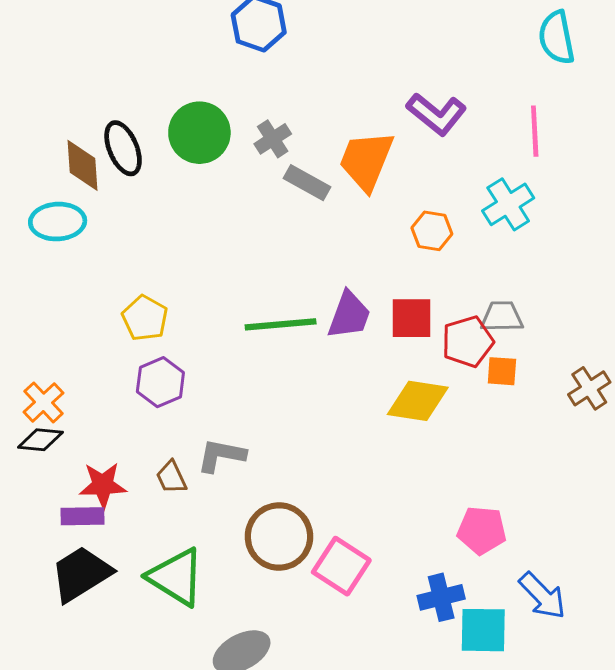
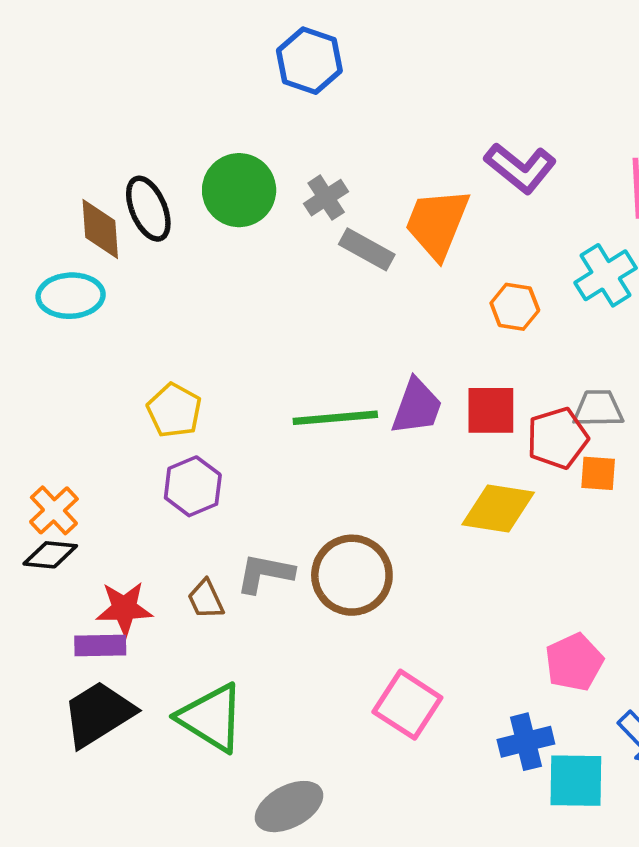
pink pentagon: (482, 530) -> (574, 662), turned -30
brown circle: (279, 537) -> (352, 575), moved

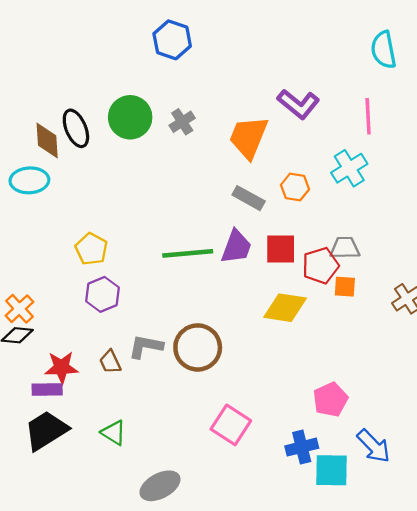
gray rectangle: (367, 249) -> (249, 198), moved
green triangle: (211, 718) -> (114, 433), size x0.6

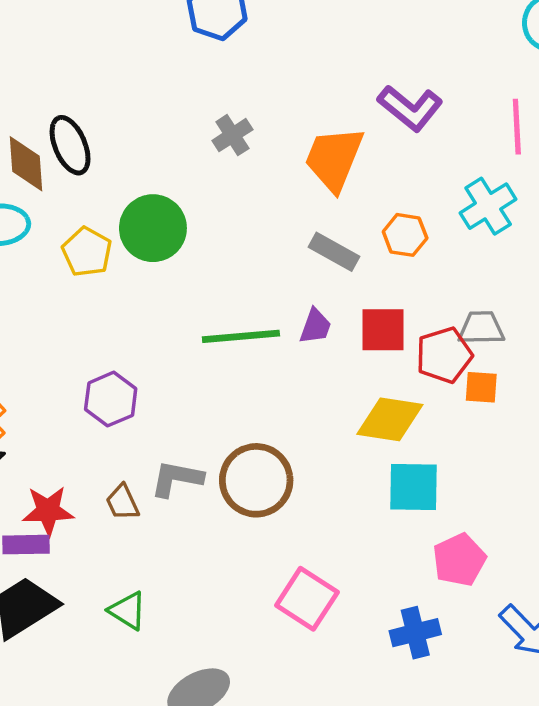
green circle: (130, 117) -> (153, 228), moved
purple trapezoid: (236, 247) -> (315, 326), size x0.7
yellow pentagon: (91, 249) -> (87, 252), moved
cyan square: (332, 470) -> (414, 487), moved

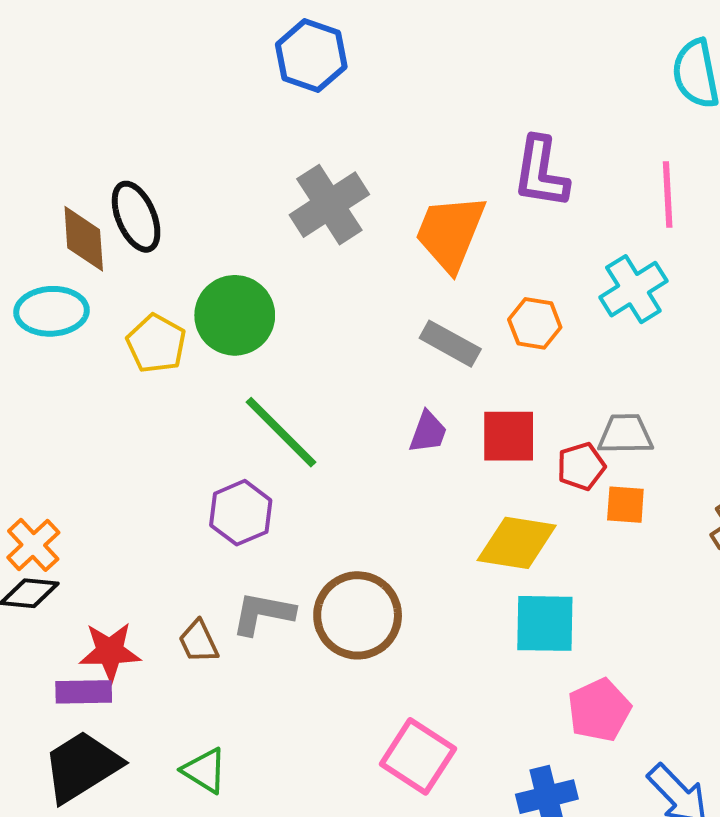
purple L-shape: (410, 108) -> (541, 172), turned 60
gray cross: (232, 135) -> (329, 205), size x1.6
green line: (241, 336) -> (281, 432), moved, turned 50
red pentagon: (444, 355) -> (581, 466), size x0.7
purple hexagon: (111, 399) -> (241, 513), moved

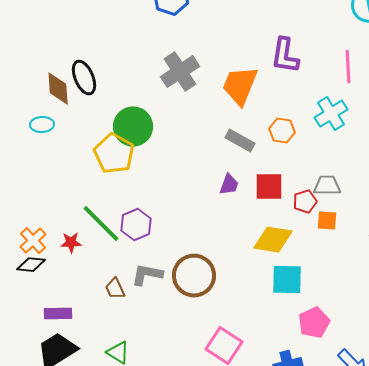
cyan ellipse: (51, 311) -> (42, 125), size x0.7
yellow pentagon: (156, 344) -> (114, 154), moved, size x1.4
green line: (281, 432) -> (101, 224), moved
red star: (110, 652) -> (71, 243), moved, size x0.7

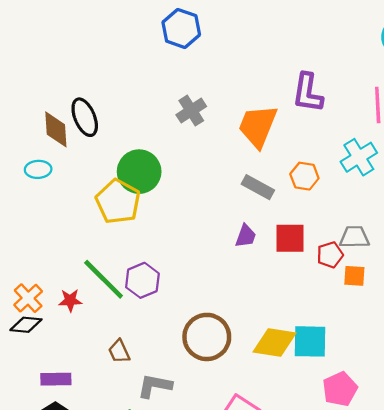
gray cross: (180, 72) -> (191, 111), size x0.7
yellow diamond: (273, 240) -> (274, 343), moved
gray L-shape: (147, 275) -> (155, 386), moved

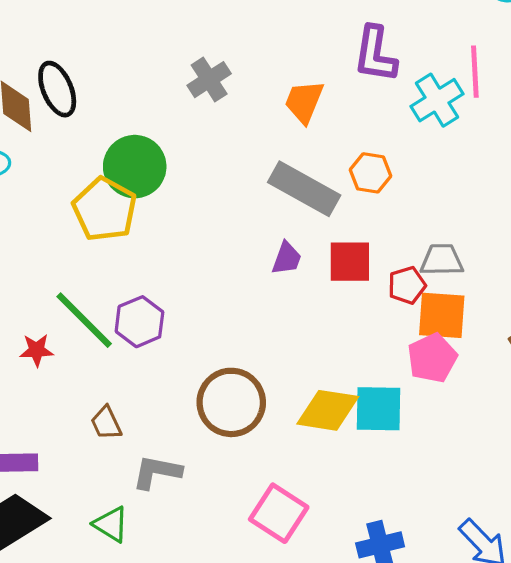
orange trapezoid: (258, 126) -> (304, 102), size x0.7
cyan cross: (359, 157) -> (437, 100), moved
gray rectangle: (258, 187) -> (304, 189), size x1.5
orange square: (354, 276) -> (442, 315), size x1.6
pink pentagon: (340, 389) -> (432, 358), moved

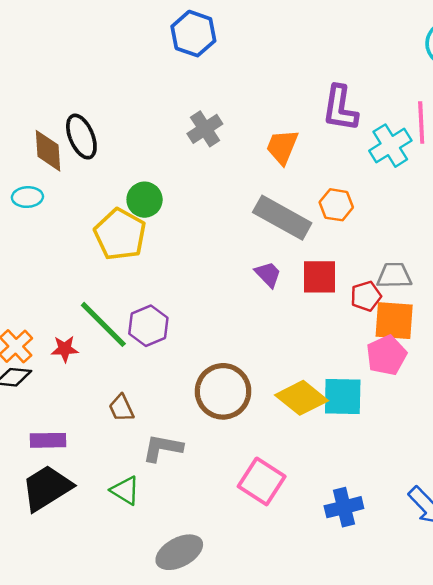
green circle: (135, 167) -> (145, 200), size x0.7
purple trapezoid: (287, 258) -> (268, 274), turned -64
yellow diamond: (328, 410) -> (302, 398), turned 30

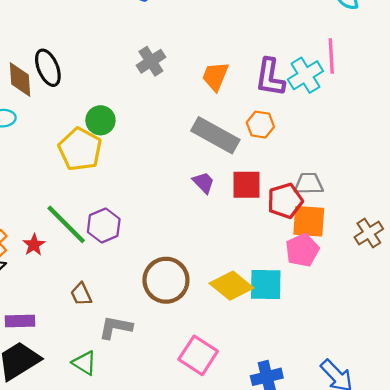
purple L-shape: (340, 108) -> (270, 77), moved
red pentagon: (366, 296) -> (285, 201), size x1.4
red star: (65, 349) -> (34, 245), turned -30

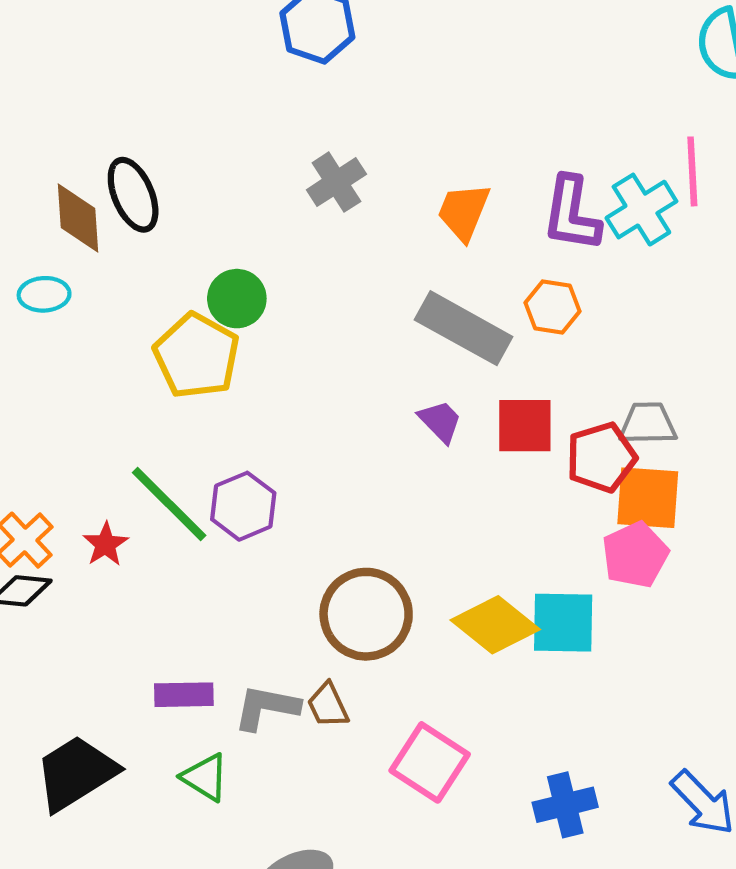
brown trapezoid: (81, 294) -> (328, 705), moved
purple rectangle: (20, 321) -> (184, 695), moved

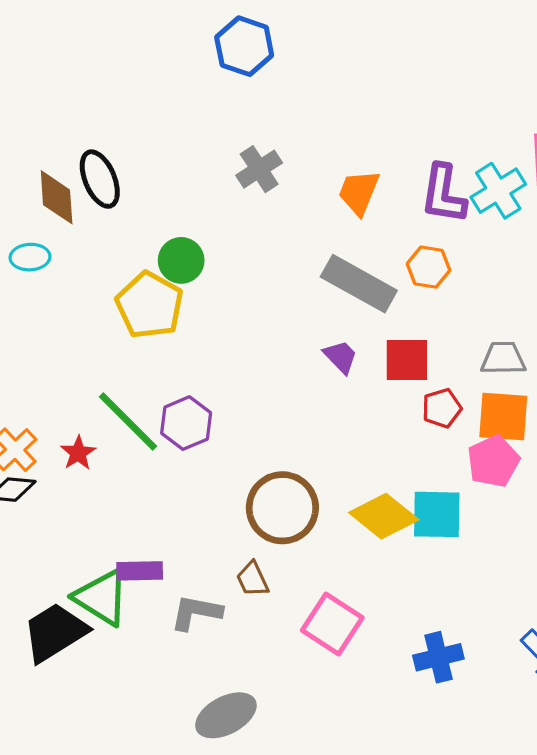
red pentagon: (601, 457) -> (442, 408), moved, size x0.7
gray L-shape: (267, 707) -> (196, 612), moved
green triangle: (205, 777) -> (101, 597), moved, size x1.5

